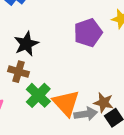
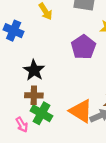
green cross: (38, 95) -> (41, 113), moved

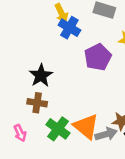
blue cross: (14, 31) -> (69, 28), moved
green cross: (41, 113) -> (58, 129), moved

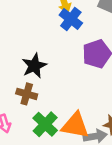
orange triangle: (86, 126) -> (75, 125), turned -36

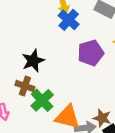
green cross: (45, 124) -> (42, 100), moved

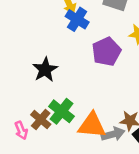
brown cross: (25, 86) -> (41, 120), moved, turned 30

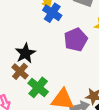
brown cross: (41, 120) -> (20, 71), moved

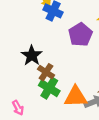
brown cross: (20, 71) -> (46, 72), moved

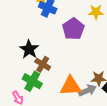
green cross: (49, 88) -> (32, 81), moved

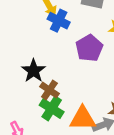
green cross: (32, 81) -> (52, 108), moved

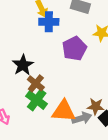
blue cross: (59, 21) -> (49, 22), turned -30

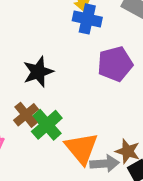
brown cross: (36, 83) -> (26, 115), moved
orange triangle: (64, 111) -> (81, 148), turned 35

